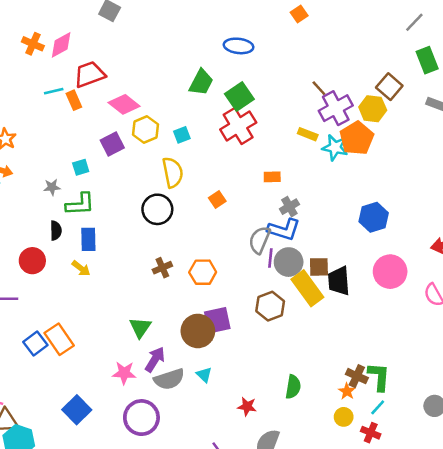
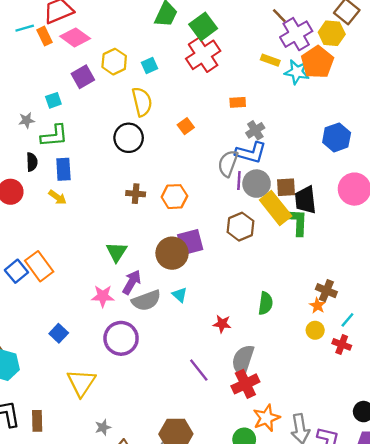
pink diamond: (124, 104) -> (75, 37), moved
brown cross: (162, 268) -> (136, 194), turned 30
green L-shape: (379, 377) -> (297, 222), moved
blue square: (77, 410) -> (59, 333), size x0.7

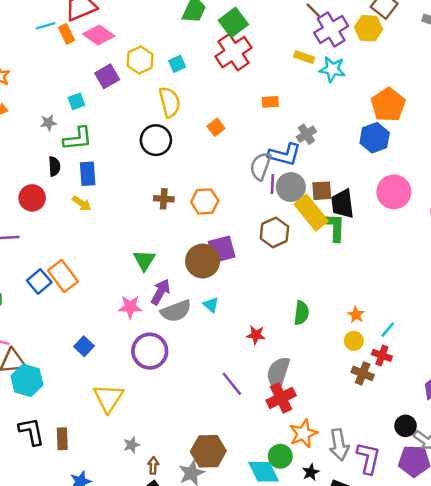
orange pentagon: (317, 62) -> (388, 105), moved
gray cross: (255, 130) -> (306, 134), moved
brown cross: (326, 291) -> (363, 373), moved

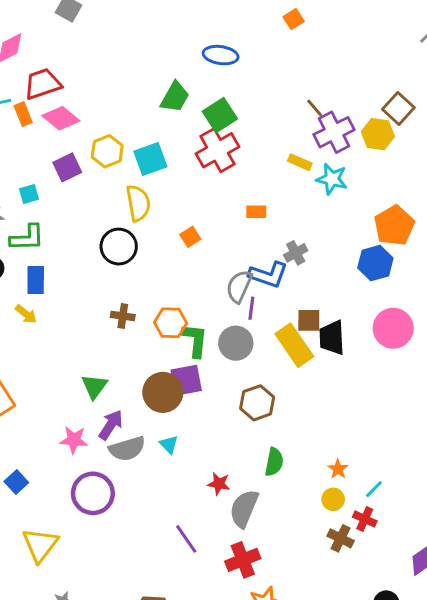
cyan square: (177, 64) -> (150, 159), size x1.6
gray circle: (291, 187) -> (236, 343), moved
green L-shape: (334, 227) -> (195, 340), moved
brown hexagon: (274, 232) -> (257, 403), moved
gray semicircle: (278, 373) -> (244, 509), moved

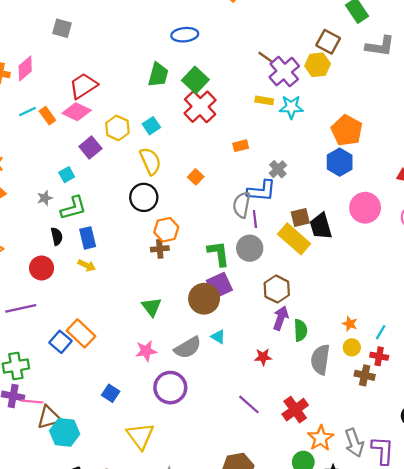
red trapezoid: (43, 84) -> (83, 86), moved
cyan square: (150, 159) -> (151, 126), size x0.7
orange hexagon: (170, 323) -> (166, 230), moved
purple arrow: (111, 425) -> (281, 318), moved
gray semicircle: (244, 509) -> (320, 360), moved

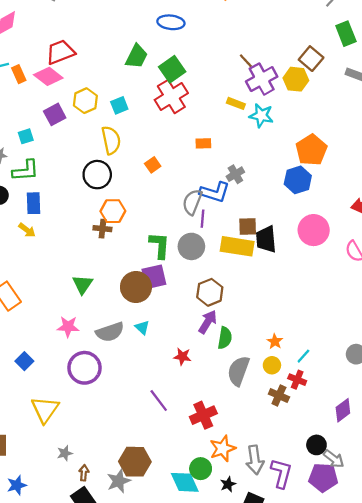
yellow rectangle: (294, 239) -> (237, 246), turned -44

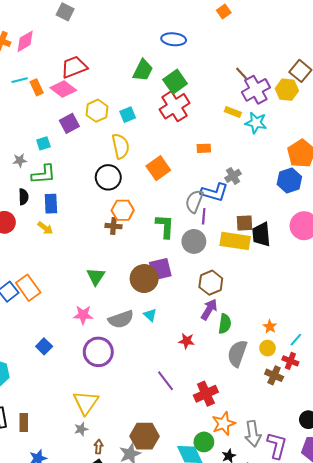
orange square: (153, 165) -> (158, 168), size x1.6
green L-shape: (160, 245) -> (165, 226), moved
yellow triangle: (45, 410) -> (86, 403), moved

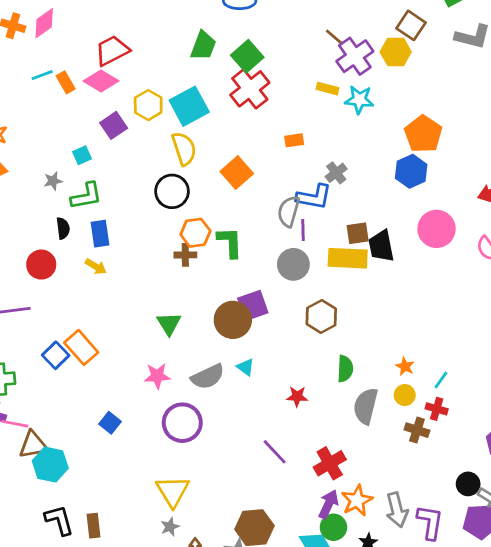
cyan square: (128, 115) -> (189, 106), size x1.8
green L-shape: (165, 226) -> (230, 242), moved
purple arrow: (209, 309) -> (328, 504), moved

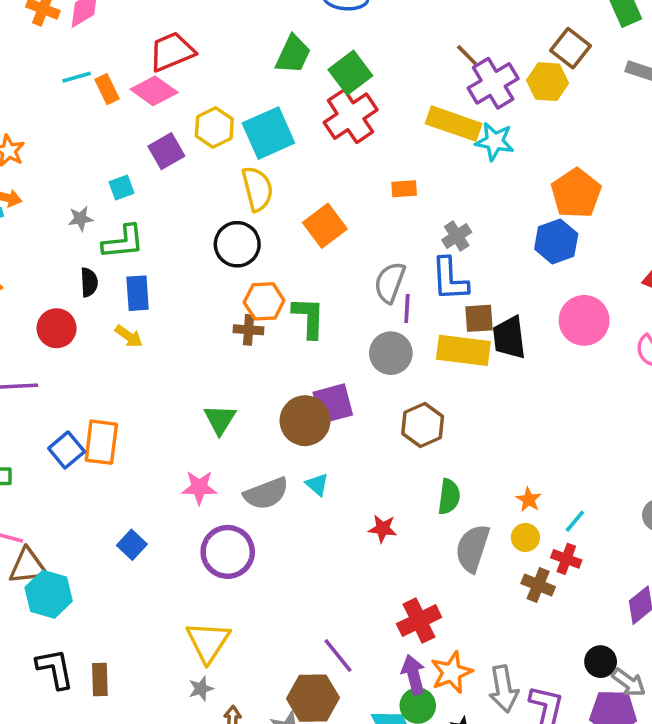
yellow rectangle: (328, 89) -> (454, 124), size x1.8
blue L-shape: (314, 197) -> (450, 279), moved, turned 72
orange rectangle: (81, 347) -> (101, 442), turned 44
purple line: (275, 452) -> (338, 656), moved
purple arrow: (328, 504) -> (413, 675), turned -44

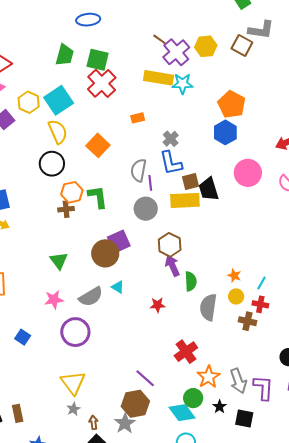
brown square: (571, 48) -> (242, 46), moved
green square: (350, 73) -> (98, 60), turned -30
purple arrow: (413, 675) -> (172, 266), moved

